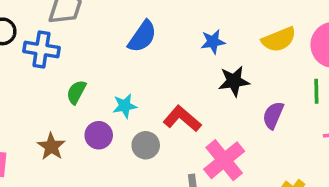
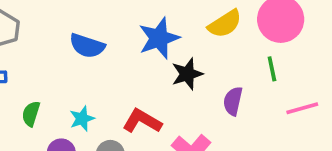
blue semicircle: (142, 36) -> (87, 46), turned 84
blue star: (213, 42) -> (159, 38), size x1.6

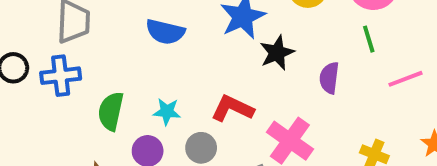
green semicircle: (31, 114) -> (111, 111), size x1.4
cyan star: (82, 119) -> (167, 112), turned 30

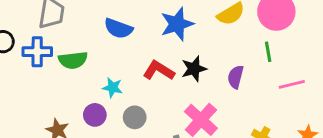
black star: (277, 53) -> (194, 69), moved
red L-shape: (232, 108) -> (159, 71), moved
green semicircle: (111, 111) -> (73, 60), moved, turned -116

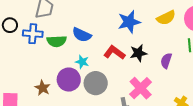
blue semicircle: (118, 28) -> (82, 35), moved
purple circle: (95, 115) -> (69, 80), size x1.5
gray circle: (135, 117) -> (96, 83), size x1.5

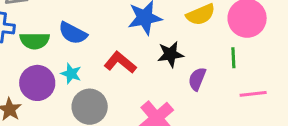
black star: (138, 53) -> (170, 54), moved
purple circle: (69, 80) -> (37, 83), moved

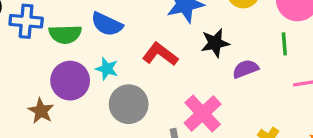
purple semicircle: (197, 79) -> (245, 69), turned 50

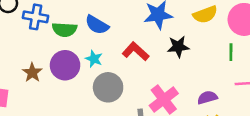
purple semicircle: (245, 69) -> (207, 98), moved
brown star: (41, 111) -> (32, 73), moved

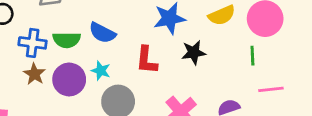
blue cross: (36, 17) -> (33, 43), moved
red L-shape: (136, 51) -> (147, 60), turned -124
brown star: (32, 73) -> (34, 74), moved

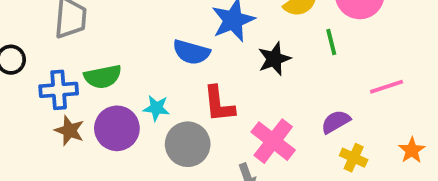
blue semicircle: (102, 33) -> (191, 52), moved
green line: (252, 56) -> (331, 42), moved
red L-shape: (147, 60) -> (219, 104), moved

